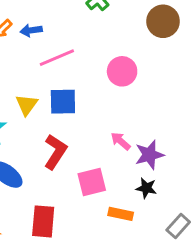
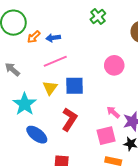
pink line: (57, 58) -> (55, 61), moved
pink square: (92, 182) -> (106, 136), moved

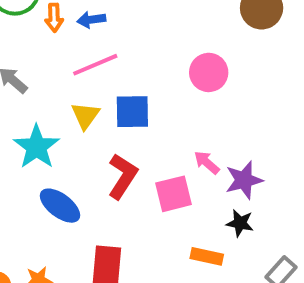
orange arrow: (34, 37) -> (54, 18), turned -48
pink square: (106, 136) -> (173, 194), moved

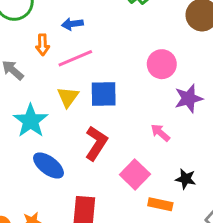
orange arrow: (54, 18) -> (43, 45), moved
purple star: (244, 180) -> (189, 98), moved
pink square: (173, 194) -> (135, 174), moved, turned -32

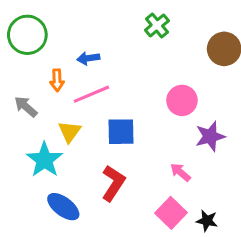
yellow triangle: (68, 97) -> (70, 132), moved
pink square: (135, 174) -> (171, 213), moved

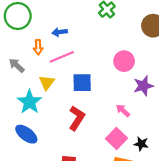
blue ellipse: (63, 207) -> (26, 134), moved

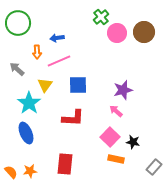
pink circle: (124, 61) -> (117, 33), moved
purple star: (143, 86) -> (123, 90), moved
red L-shape: (77, 118) -> (73, 118), turned 60
blue ellipse: (26, 134) -> (26, 133), turned 30

